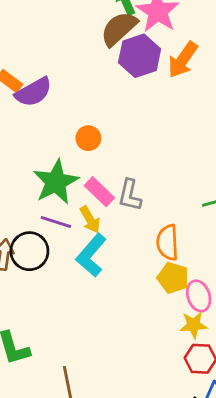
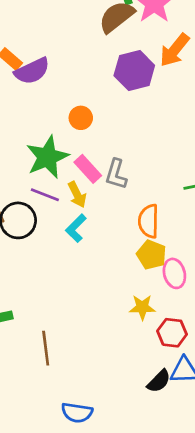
purple hexagon: (140, 56) -> (134, 70), moved
cyan L-shape: (91, 255) -> (76, 228), size x0.7
yellow star: (194, 325) -> (142, 307), moved

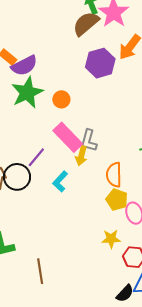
green star: (47, 157) -> (27, 93), moved
pink rectangle: (88, 169) -> (68, 137), size x1.4
purple line: (45, 195) -> (36, 157), turned -70
yellow arrow: (77, 195) -> (81, 156), moved, turned 42

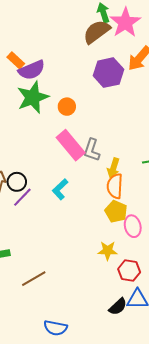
yellow arrow: (81, 156) -> (113, 168), moved
purple line: (36, 157) -> (22, 197), moved
black circle: (17, 177) -> (17, 182), size x0.7
brown line: (40, 271) -> (34, 279), turned 65

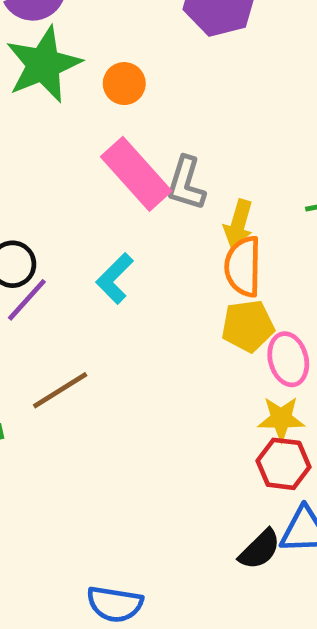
yellow pentagon: (116, 211) -> (248, 326), turned -30
yellow star: (108, 251) -> (281, 419), moved
brown line: (34, 279) -> (60, 390), moved

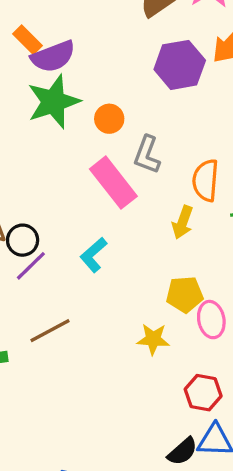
gray L-shape: (186, 183) -> (147, 155), moved
orange semicircle: (243, 267) -> (206, 180), moved
yellow star: (281, 419) -> (153, 339), moved

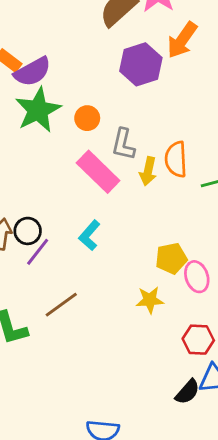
yellow arrow: (183, 222) -> (148, 171), moved

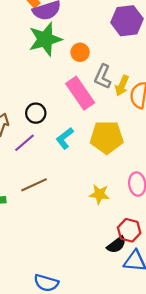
yellow arrow: (148, 171) -> (122, 86), moved
black circle: (28, 231) -> (36, 113), moved
yellow pentagon: (171, 258) -> (107, 137), moved, size x1.4
black semicircle: (187, 392) -> (117, 245), moved

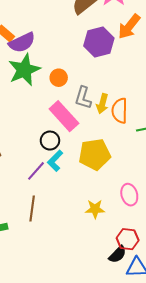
black circle: (36, 113) -> (50, 141), moved
purple line: (24, 143) -> (36, 171), moved
brown line: (34, 185) -> (32, 208), turned -50

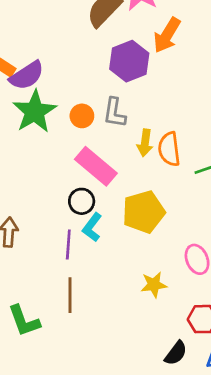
gray L-shape: (83, 98) -> (115, 113), moved
purple line: (36, 171) -> (68, 244), turned -30
black semicircle: (118, 254) -> (176, 353), moved

